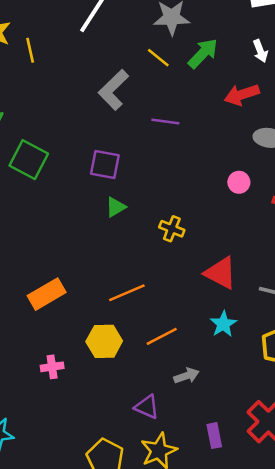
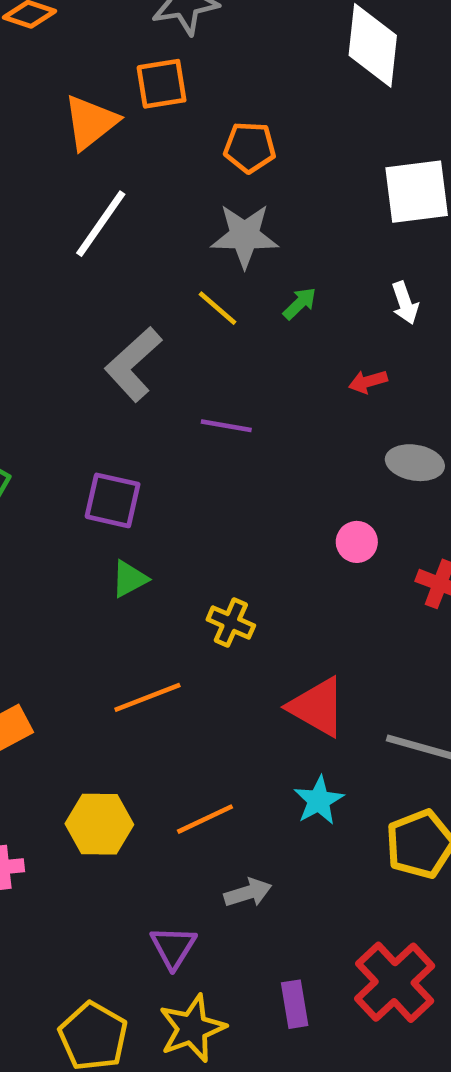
green arrow: (203, 53) -> (300, 303), size x0.6
red arrow: (242, 95) -> (368, 382), size x0.6
orange line: (127, 293) -> (147, 697), moved
purple triangle: (147, 407) -> (173, 947), turned 36

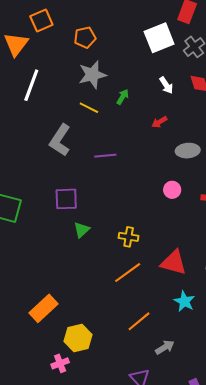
orange line: (147, 697) -> (128, 273), moved
yellow hexagon: (99, 824) -> (78, 338), moved

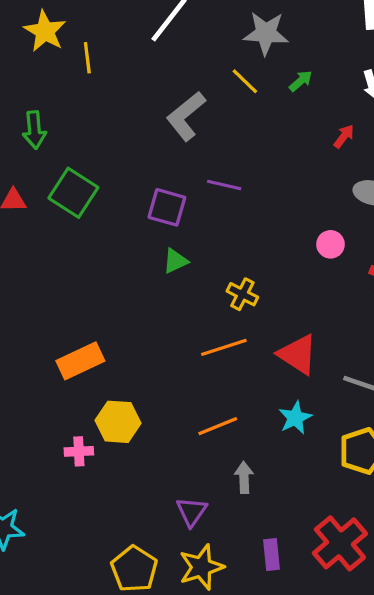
red arrow: (159, 122) -> (344, 136), turned 140
purple line: (105, 156) -> (224, 185), moved
gray arrow: (165, 347) -> (244, 478), turned -78

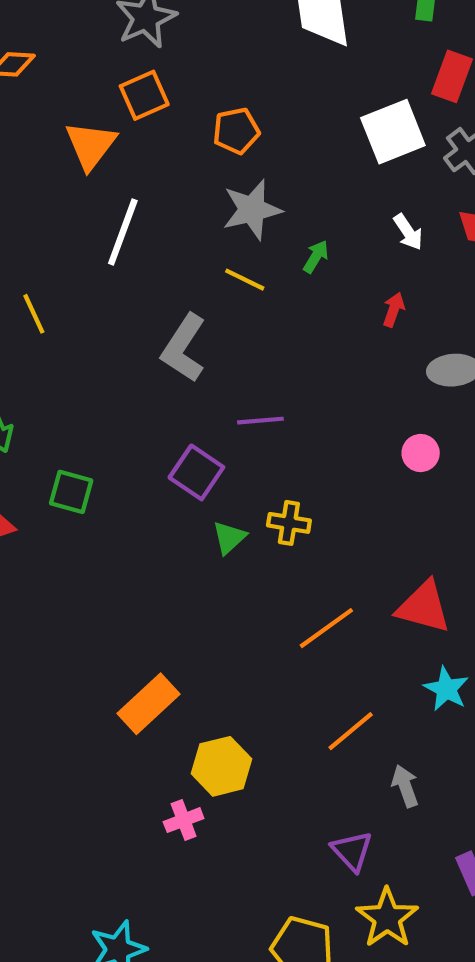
green square: (73, 193) -> (71, 492), size x0.7
purple square: (167, 207) -> (196, 472), turned 36
yellow cross: (242, 294) -> (289, 523), moved

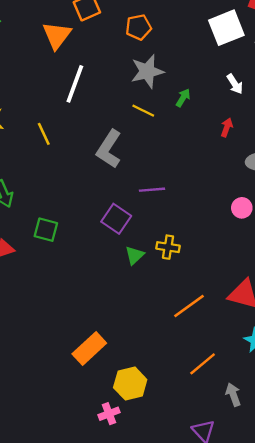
yellow line: (34, 314) -> (44, 134), moved

